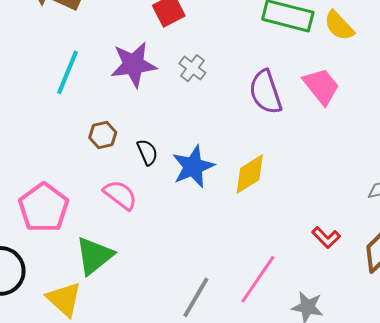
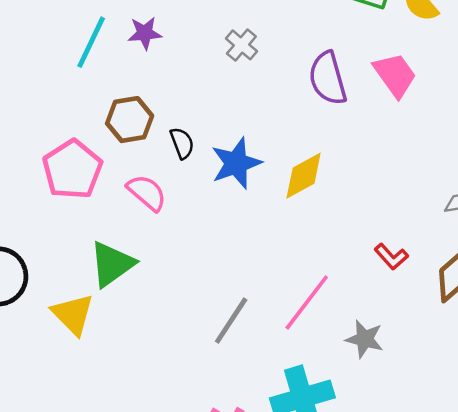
purple star: (134, 65) -> (145, 33), moved, size x0.6
brown hexagon: (103, 135) -> (130, 120), size x1.4
pink pentagon: (44, 208) -> (72, 169), moved

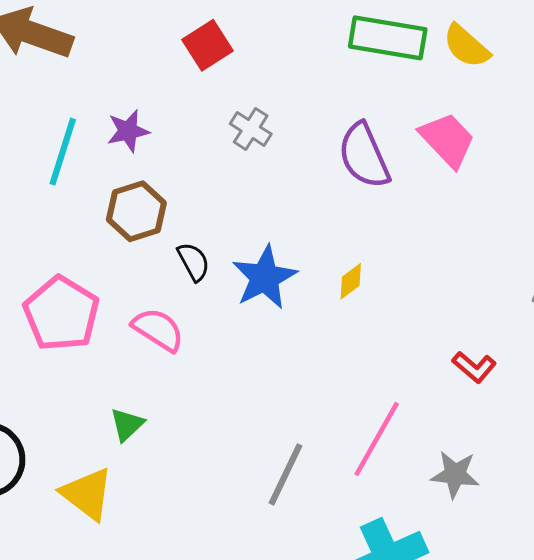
brown hexagon: (130, 120) -> (136, 211), moved
yellow diamond: (304, 176) -> (351, 281), size x0.6
green triangle: (112, 264) -> (127, 425), size x0.6

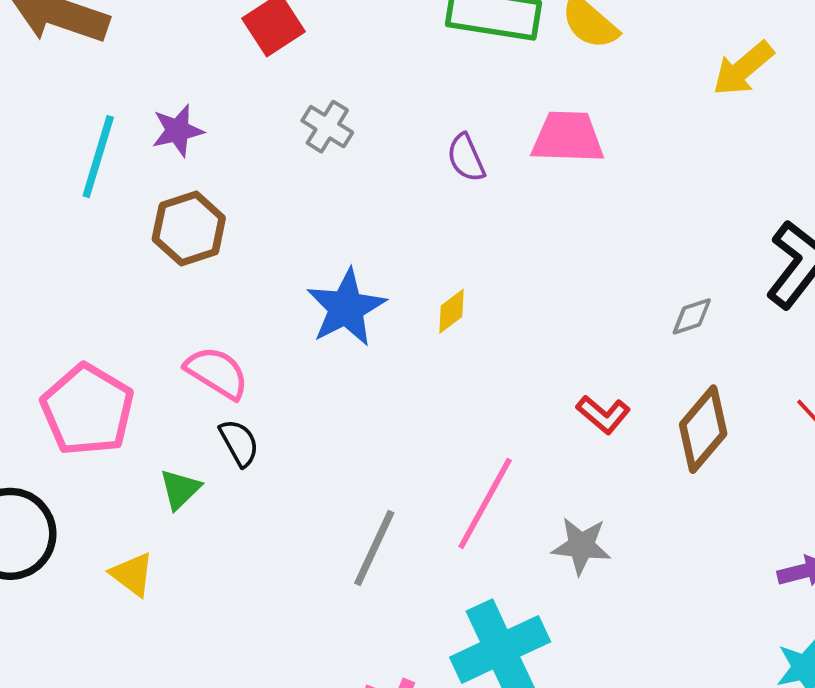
pink trapezoid: (447, 140) -> (568, 137), turned -44
purple semicircle: (364, 156) -> (466, 158), size x0.6
black semicircle: (194, 262) -> (239, 443), moved
pink pentagon: (61, 314) -> (88, 410), moved
yellow triangle: (87, 494) -> (132, 574), size x0.7

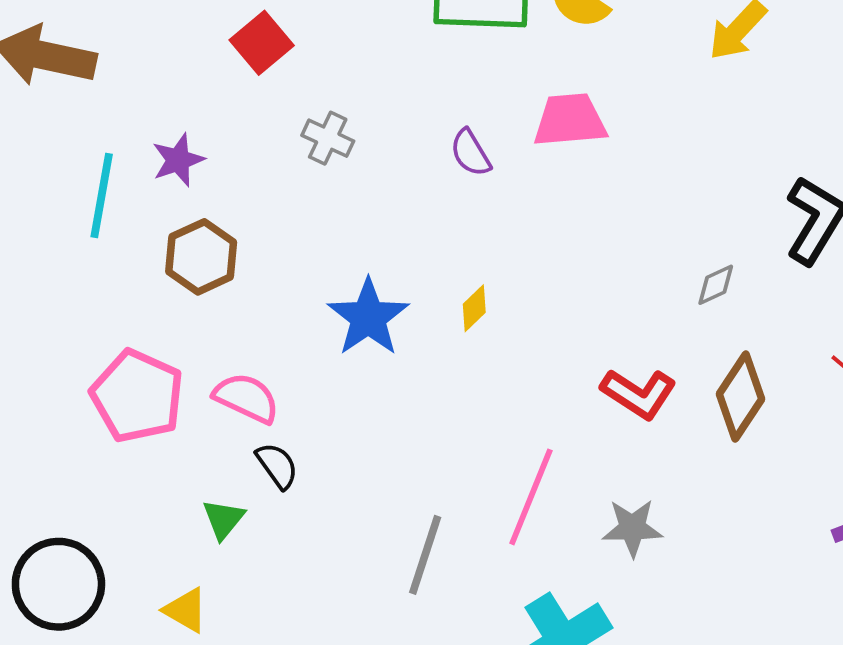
pink pentagon: (88, 410) -> (137, 396), moved
red L-shape: (603, 414) -> (639, 394), size x1.4

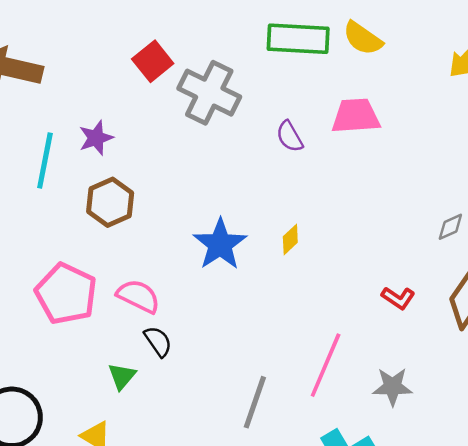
gray cross: (328, 138) -> (209, 93), moved, size x1.8
red L-shape: (639, 394) -> (398, 298), size x0.7

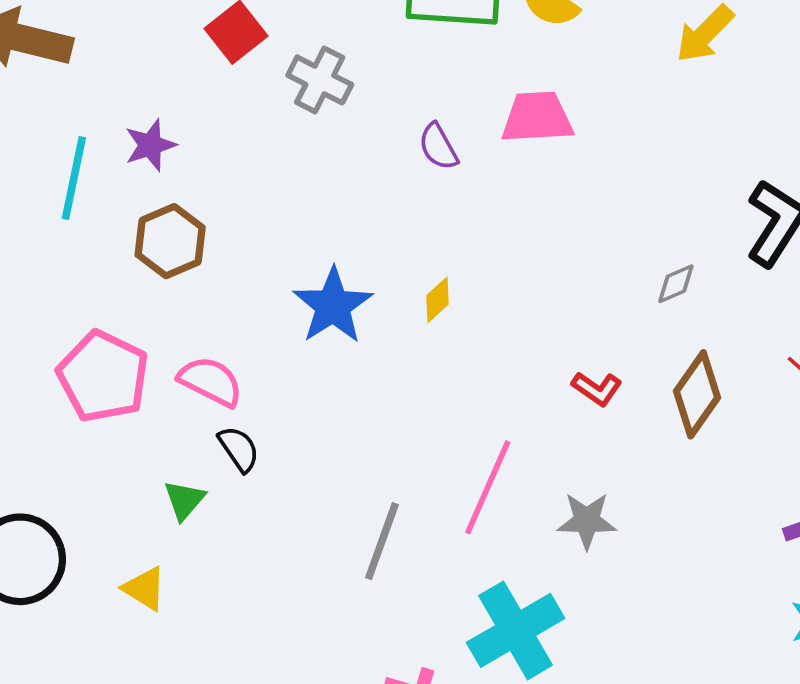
gray cross: (209, 93) -> (320, 80), size x0.7

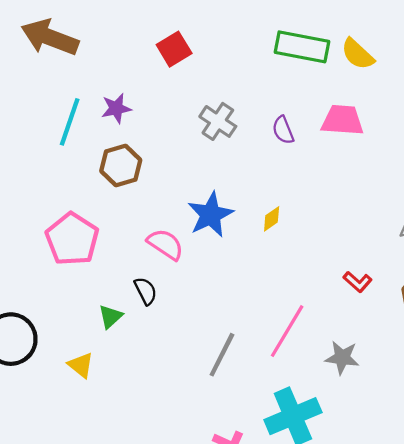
gray cross: (320, 80) -> (218, 121), moved
pink semicircle: (211, 381) -> (165, 244), moved

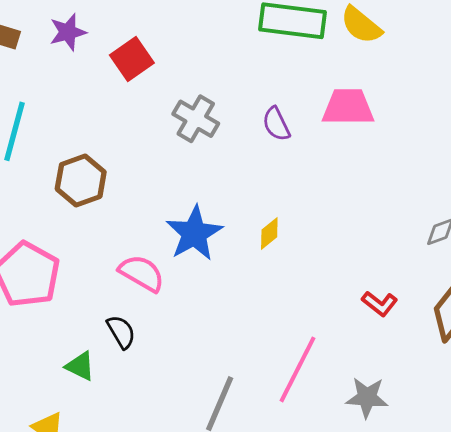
red square: (174, 49) -> (132, 59), moved
purple star: (116, 108) -> (68, 32), moved
green triangle: (110, 317) -> (80, 366), turned -48

